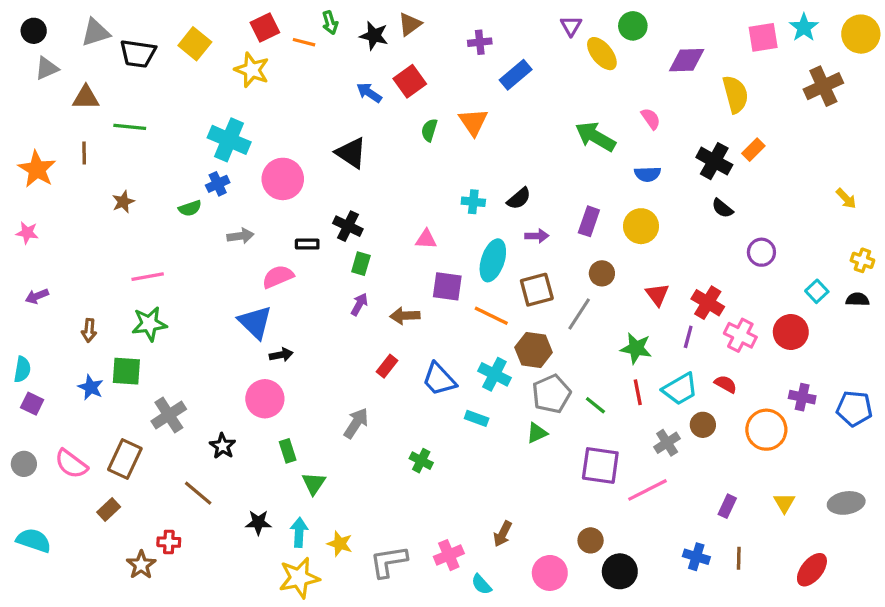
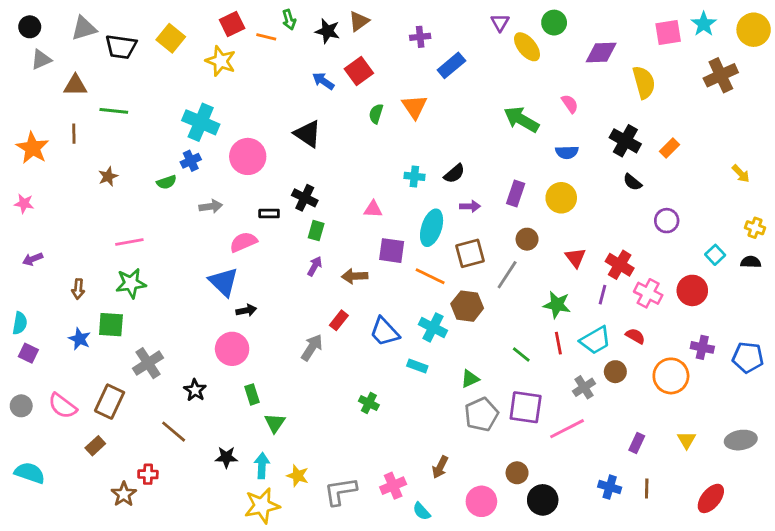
orange rectangle: (753, 150) -> (670, 148), moved
gray pentagon: (551, 394) -> (481, 414), moved
gray arrow: (356, 423) -> (312, 347), moved

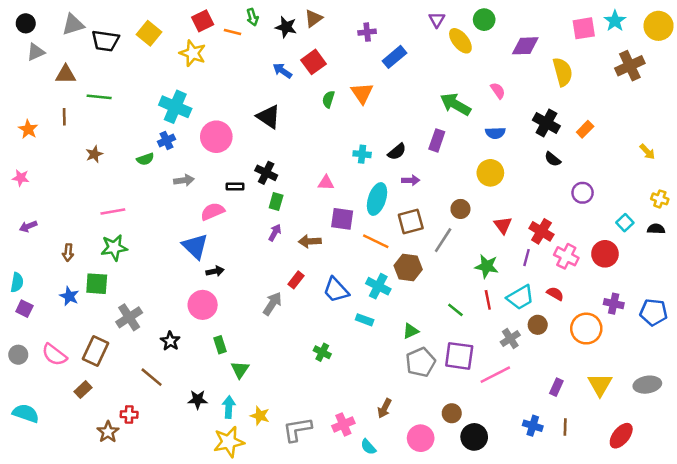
orange star: (33, 148) -> (28, 129), size x0.7
purple rectangle: (516, 194) -> (437, 140), moved
yellow triangle: (687, 440) -> (600, 385), size x1.5

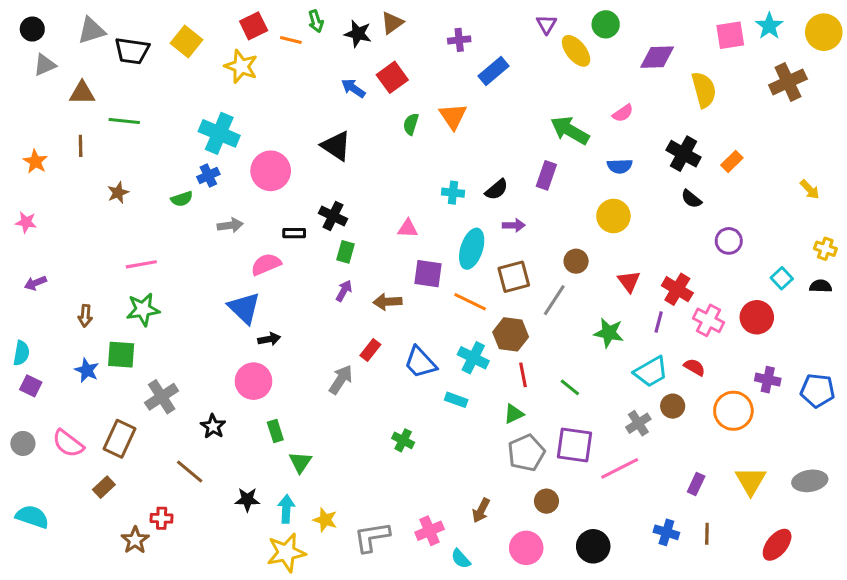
pink semicircle: (498, 91) -> (623, 113), turned 91
red line: (488, 300) -> (523, 375), moved
brown circle: (452, 413) -> (546, 501), moved

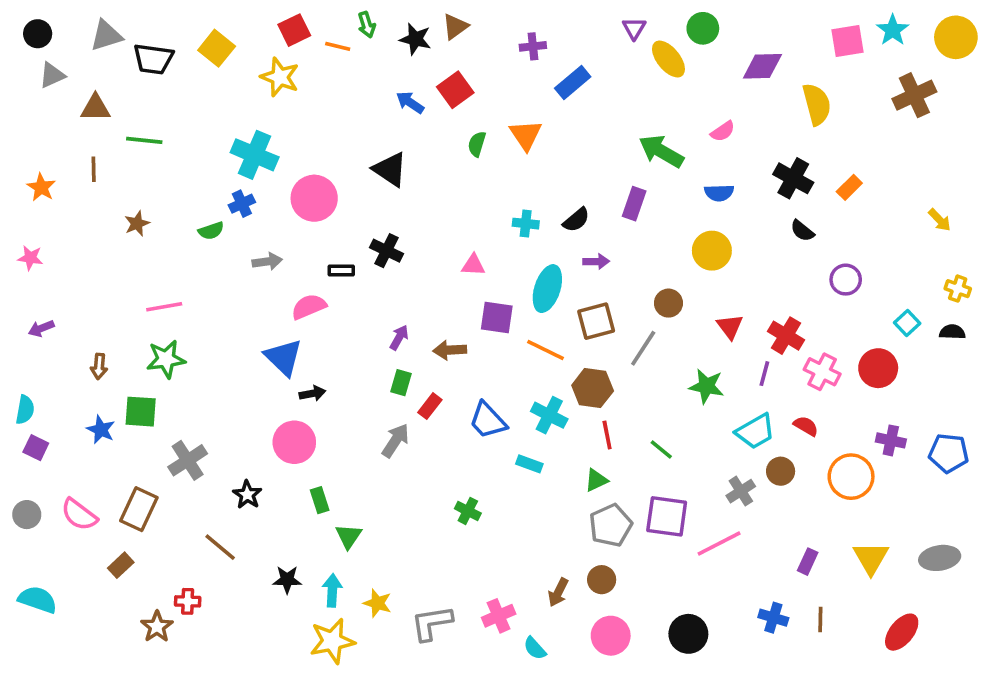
green rectangle: (345, 252) -> (401, 383), moved
brown circle: (546, 501) -> (602, 580), moved

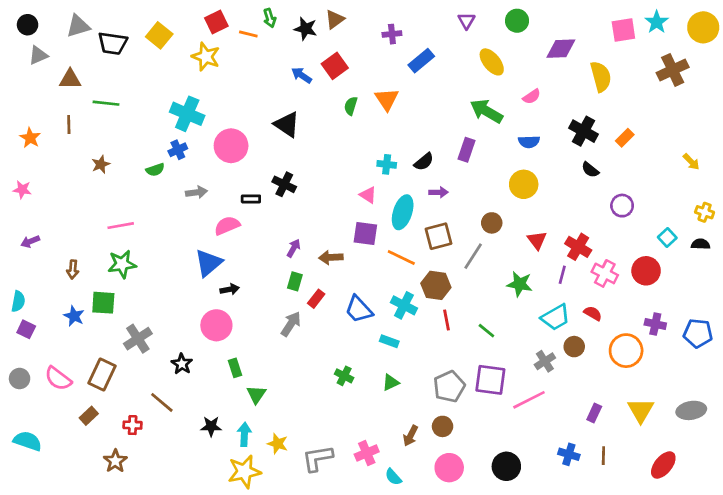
yellow ellipse: (668, 59) -> (492, 62), moved
pink triangle: (473, 265) -> (368, 195), moved, turned 30
blue triangle: (283, 357) -> (208, 263), turned 36
green triangle: (596, 480) -> (391, 383), moved
red cross: (188, 601) -> (133, 425), moved

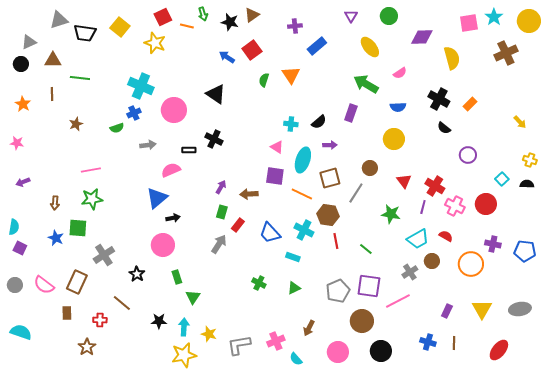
black circle: (28, 25) -> (21, 64), moved
brown rectangle: (89, 416) -> (67, 313), turned -48
brown circle: (443, 426) -> (362, 321), moved, size x1.5

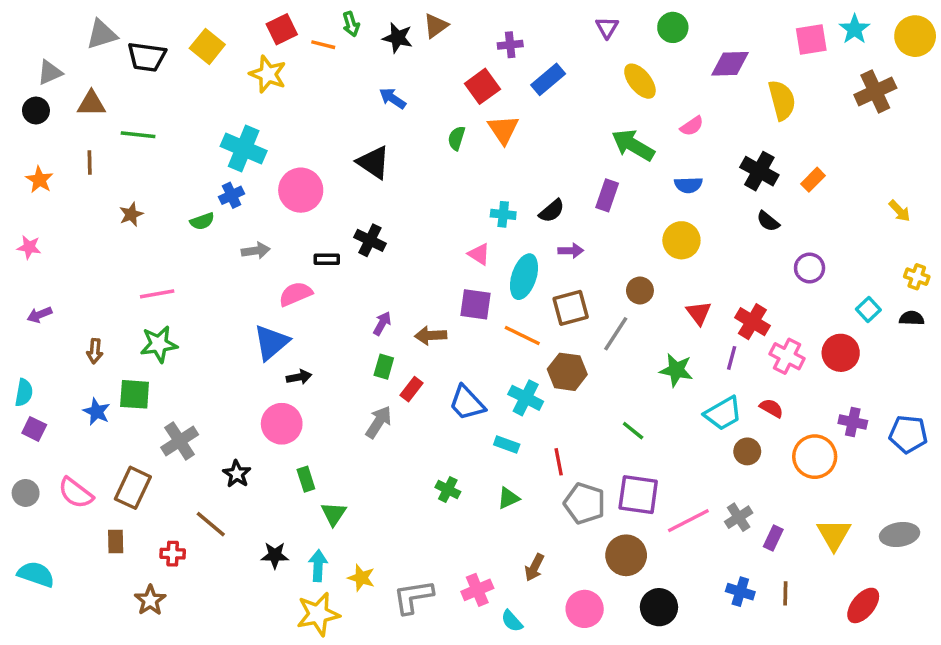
red square: (252, 50) -> (482, 86), moved
red line: (336, 241) -> (559, 462), moved
gray cross: (410, 272) -> (739, 517), moved
gray pentagon: (338, 291) -> (585, 503), turned -30

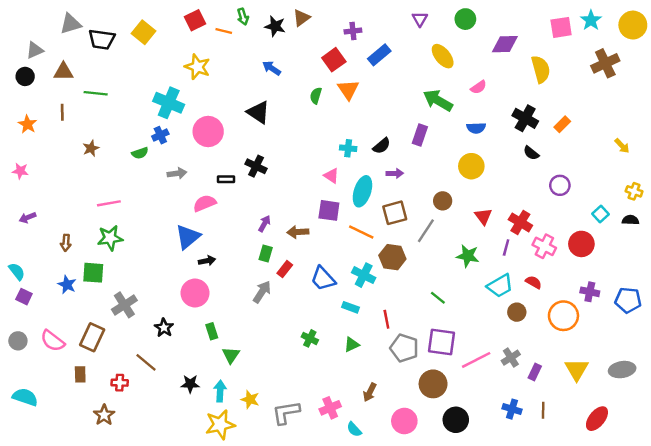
yellow star: (268, 74) -> (197, 67), moved
cyan semicircle: (24, 393) -> (17, 271), turned -48

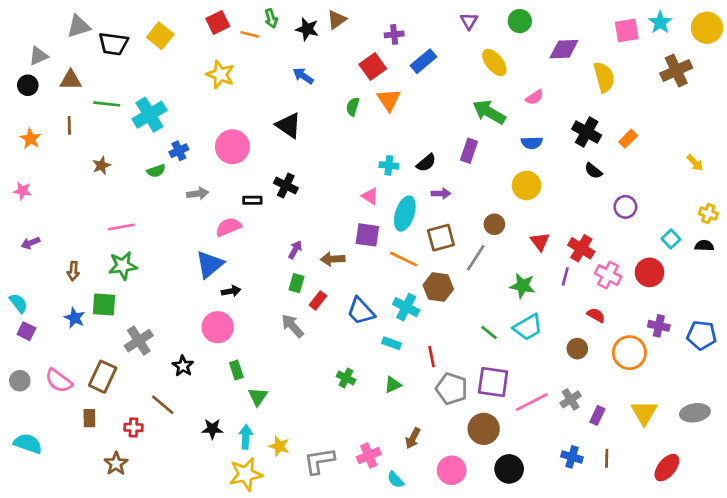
cyan cross: (169, 103) -> (149, 115), moved, turned 36
cyan trapezoid: (500, 286) -> (528, 327), moved
gray arrow: (262, 292) -> (293, 326), turned -75

